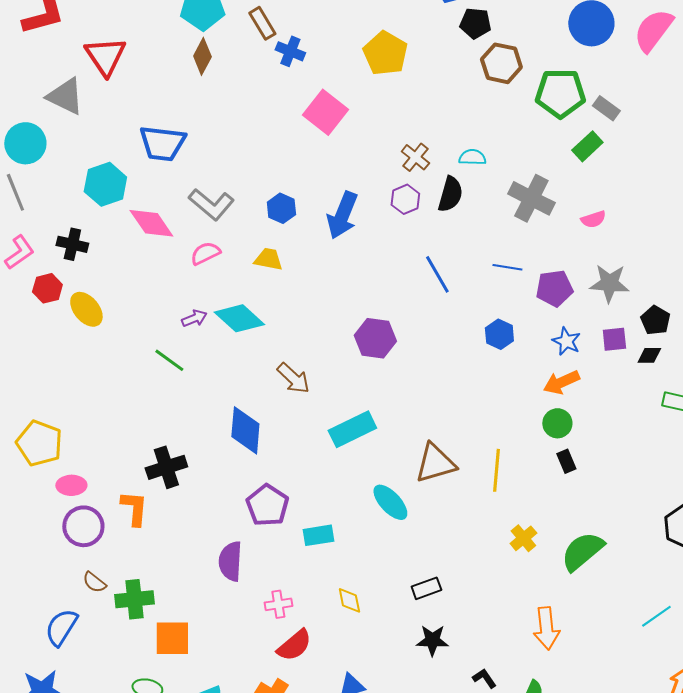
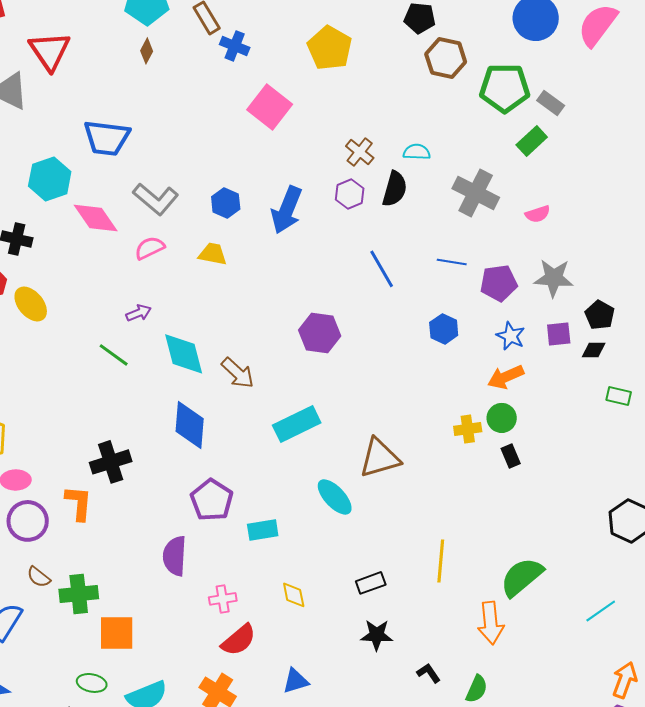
brown diamond: (202, 56) -> (147, 51), size x0.7
cyan diamond: (239, 318) -> (184, 354), moved, turned 33
yellow line: (496, 470) -> (441, 561), moved
yellow cross: (523, 538) -> (468, 429), moved, turned 32
green semicircle: (582, 551) -> (522, 577), moved

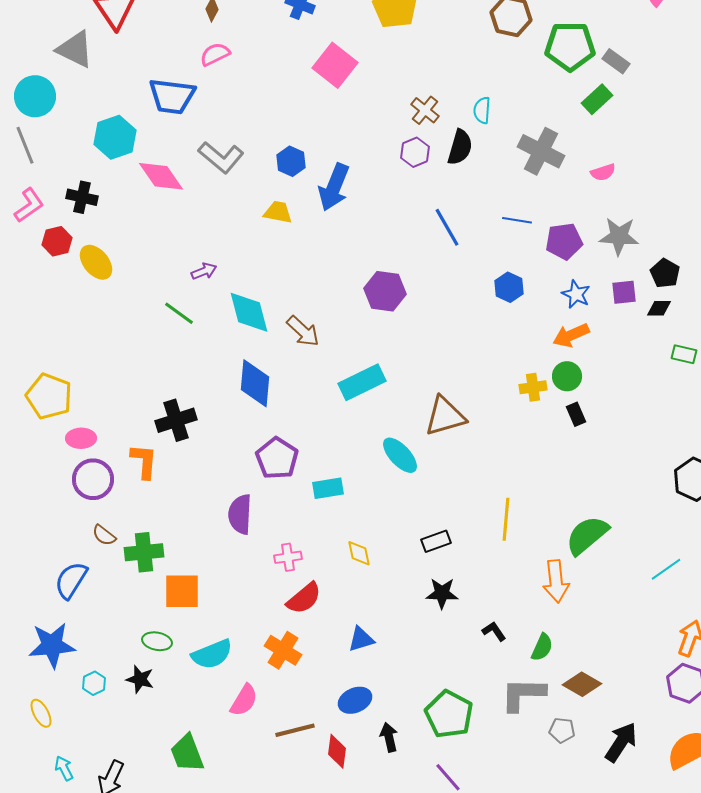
cyan semicircle: (417, 152) -> (482, 110), turned -88
blue arrow: (287, 210) -> (334, 187), moved
pink semicircle: (150, 248) -> (215, 54), moved

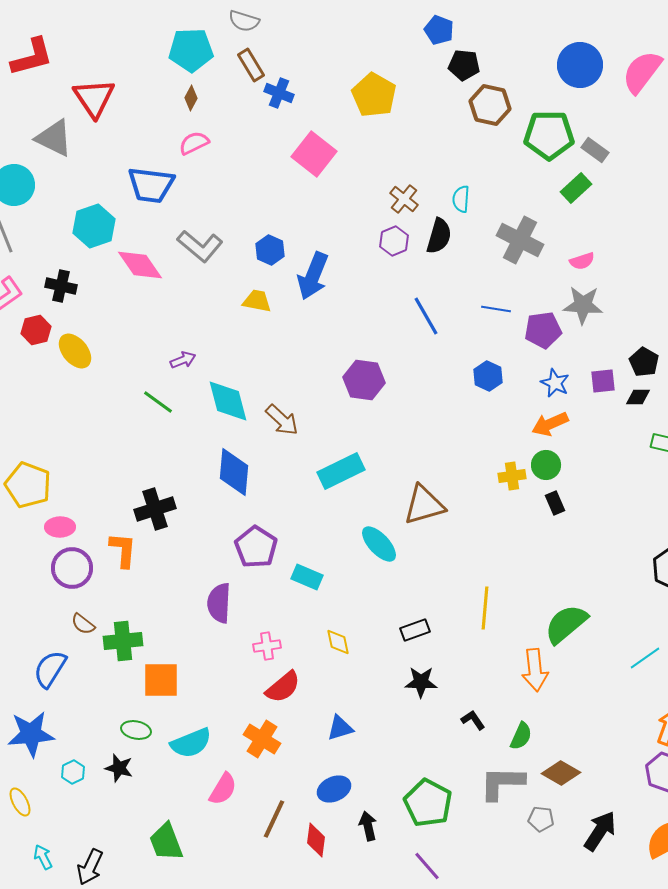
gray star: (619, 236) -> (583, 305), moved
cyan rectangle: (328, 488) -> (307, 577), turned 32
brown line: (295, 730) -> (274, 819), turned -51

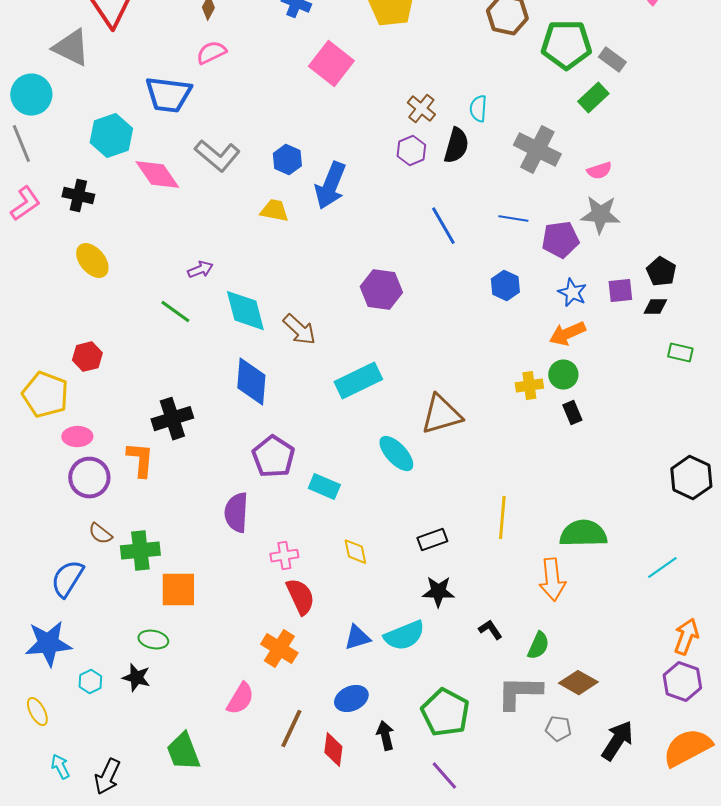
red hexagon: (36, 330) -> (87, 357), moved
green semicircle: (566, 624) -> (583, 534), turned 39
red semicircle: (283, 687) -> (300, 597), turned -75
cyan semicircle: (191, 743) -> (404, 636), moved

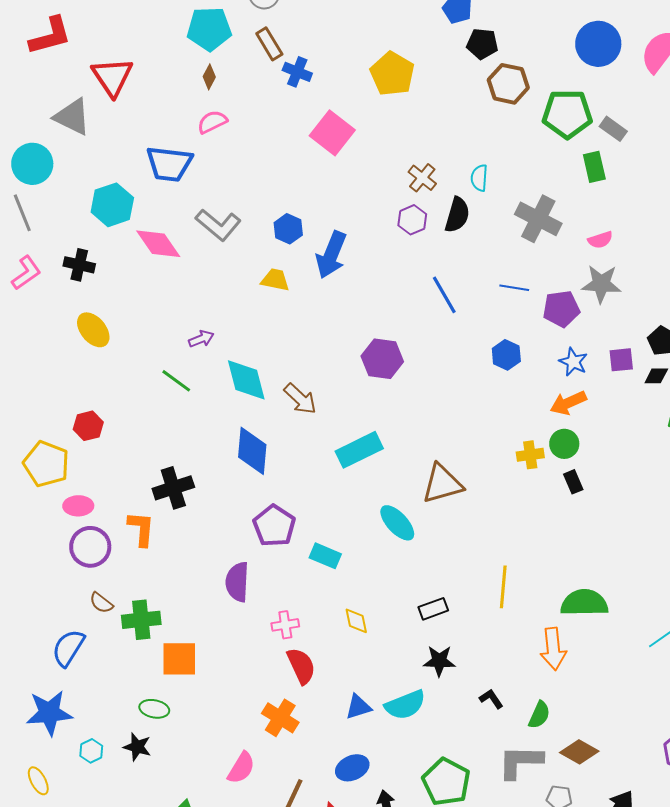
green rectangle: (593, 98) -> (594, 167), turned -60

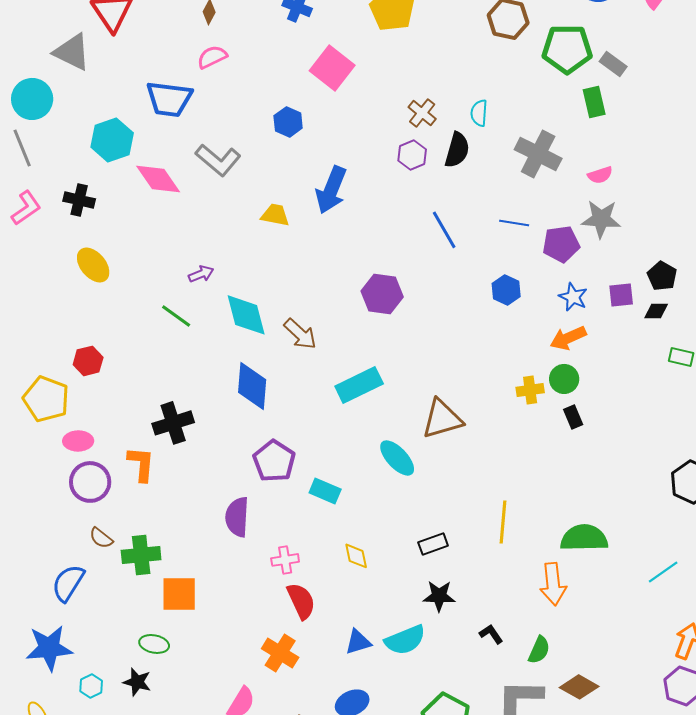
blue hexagon: (288, 229) -> (288, 122), moved

